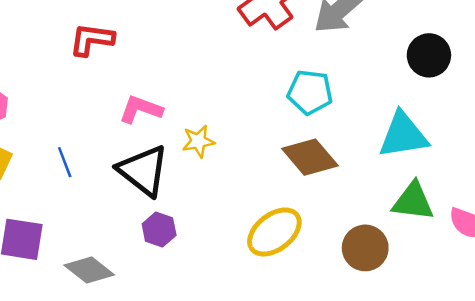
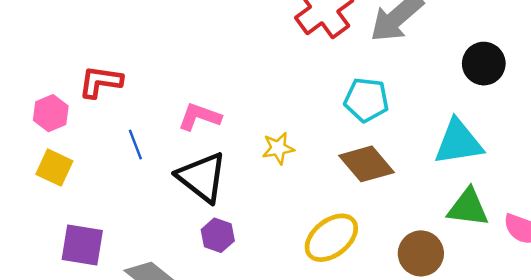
red L-shape: (92, 39) -> (100, 82), moved
yellow star: (198, 141) -> (278, 148), moved
blue line: (65, 162) -> (135, 145), moved

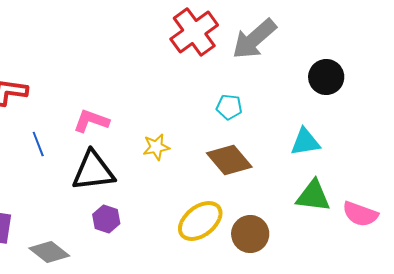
cyan pentagon: (366, 100) -> (229, 107), size x0.7
cyan triangle: (458, 142) -> (305, 142), size x0.7
black triangle: (202, 177) -> (93, 171), turned -45
brown circle: (421, 253) -> (250, 234), moved

